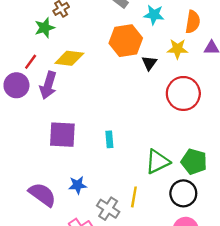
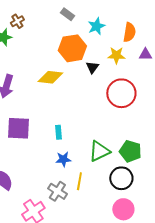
cyan star: (154, 15) -> (96, 26), turned -30
yellow diamond: (69, 58) -> (50, 77), moved
blue star: (78, 185) -> (63, 159), moved

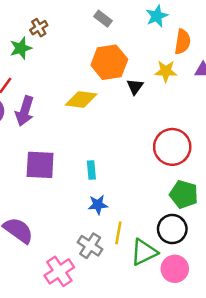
cyan star: (96, 26) -> (157, 16), moved
red circle: (121, 93) -> (172, 147), moved
green triangle: (99, 151) -> (144, 252), moved

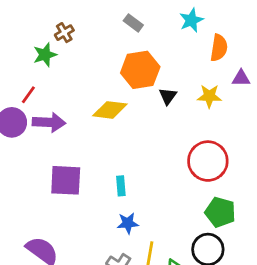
yellow star: (166, 71) -> (209, 96), moved
purple arrow: (25, 111) -> (49, 122), turned -104

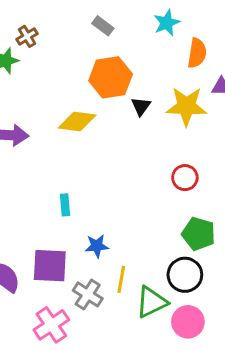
yellow star: (209, 96) -> (186, 106), size x1.5
red circle: (208, 161) -> (185, 178), size x0.6
purple square: (66, 180) -> (50, 266), moved
cyan rectangle: (121, 186) -> (65, 205), moved

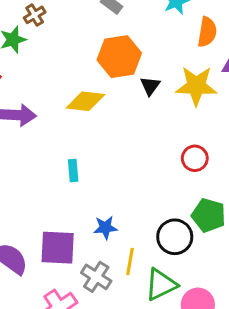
cyan rectangle: (65, 205) -> (73, 171), moved
black circle: (185, 275) -> (175, 237), moved

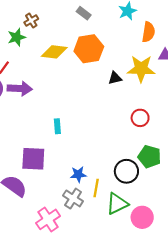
black triangle: (150, 86) -> (115, 78), moved, turned 40
yellow diamond: (85, 101) -> (54, 52), moved
blue star: (105, 228) -> (78, 174), moved
purple square: (58, 248) -> (33, 159), moved

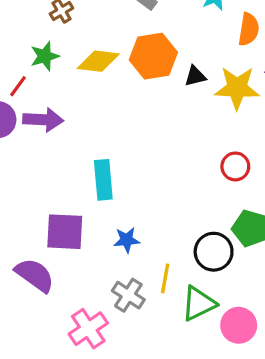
green star: (17, 37) -> (45, 56), moved
black triangle: (115, 78) -> (195, 76), moved
cyan rectangle: (57, 126) -> (103, 180), size x1.6
blue star: (78, 174) -> (127, 240), moved

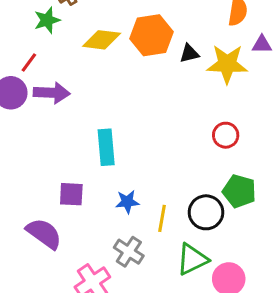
green star: (45, 56) -> (47, 20), moved
purple square: (65, 232) -> (71, 194), size x0.7
yellow line: (165, 278) -> (162, 218), moved

